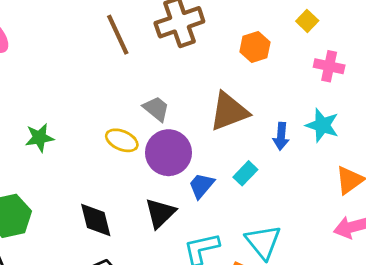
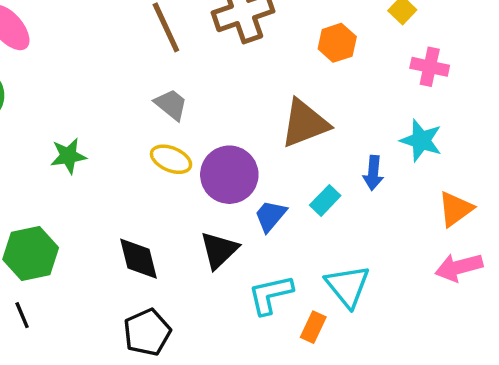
gray trapezoid: (156, 109) -> (171, 104), moved
blue arrow: (281, 136) -> (373, 173), moved

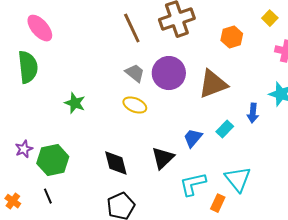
green star: (68, 156) -> (75, 103), turned 30
purple circle: (229, 175) -> (169, 73), moved

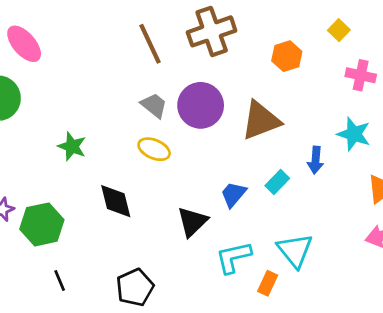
black diamond: (116, 163) -> (116, 201), moved
black line: (48, 196) -> (60, 281), moved

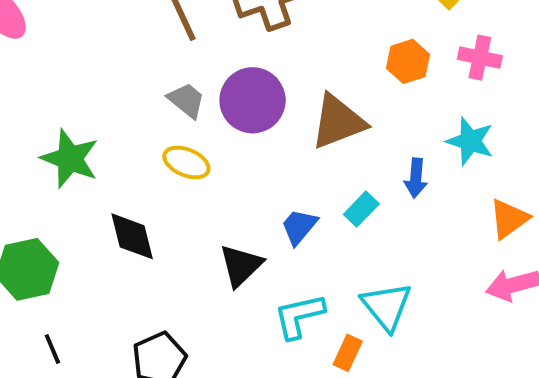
orange hexagon: (287, 56) -> (408, 61), moved
green star: (72, 146) -> (70, 159), size x1.4

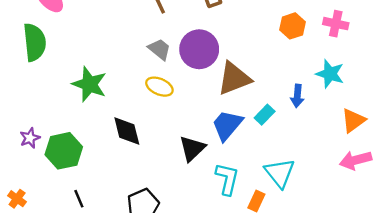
brown triangle: (338, 122) -> (234, 78), moved
blue trapezoid: (299, 227) -> (227, 125), size x1.4
cyan L-shape: (299, 316) -> (227, 179), turned 116

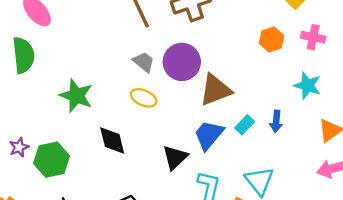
blue arrow: (297, 96) -> (276, 121), moved

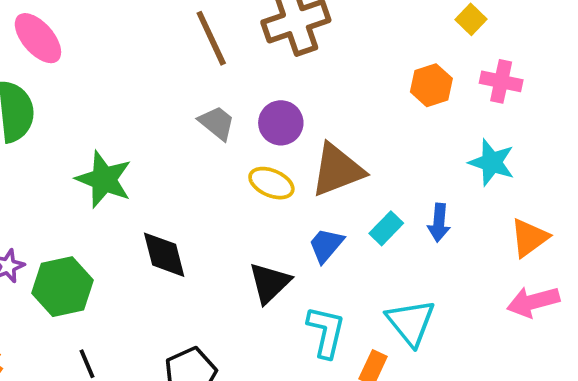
purple circle: (182, 62) -> (281, 123), size x0.7
yellow ellipse: (144, 98) -> (271, 183), moved
blue trapezoid: (209, 135) -> (326, 245), size x0.7

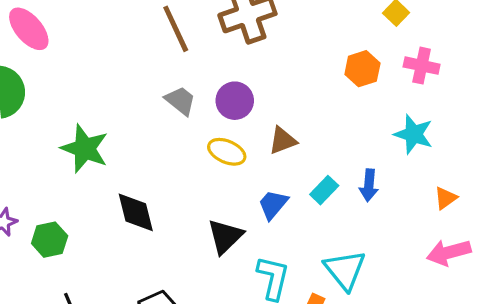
brown triangle: (337, 170) -> (283, 141), size x0.6
orange triangle: (529, 238) -> (445, 198), size x0.7
green hexagon: (62, 287) -> (50, 240), size x0.7

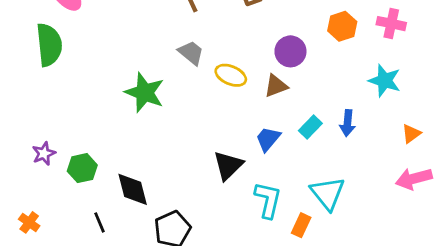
purple circle: (235, 101) -> (290, 51), moved
green star: (85, 149) -> (145, 93), moved
yellow ellipse: (227, 152) -> (231, 75), moved
black diamond: (136, 212) -> (133, 189), moved

